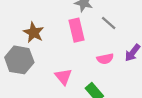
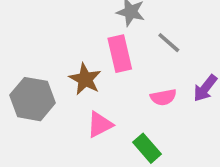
brown star: (34, 33) -> (85, 79), moved
pink triangle: (63, 77) -> (100, 125), turned 42

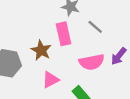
pink semicircle: (163, 97) -> (92, 62), size x1.5

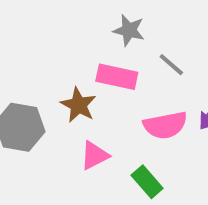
pink rectangle: (63, 34) -> (117, 77), turned -65

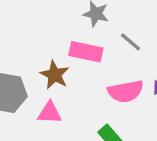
pink triangle: (95, 155) -> (50, 113), moved, turned 30

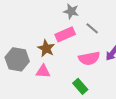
pink rectangle: (86, 52) -> (65, 34), turned -36

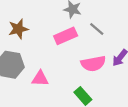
brown star: (46, 48) -> (18, 29), moved, turned 30

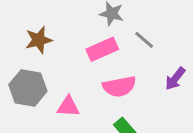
pink semicircle: (93, 64) -> (119, 86), moved

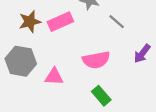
pink rectangle: (102, 49) -> (60, 22), moved

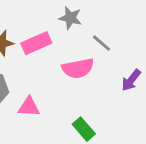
pink semicircle: (96, 60) -> (78, 68), moved

